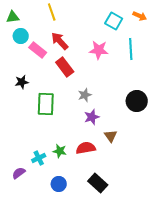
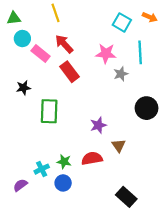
gray star: (85, 95) -> (121, 74), moved
black rectangle: (98, 183) -> (126, 197), moved
blue circle: (59, 184) -> (63, 183), moved

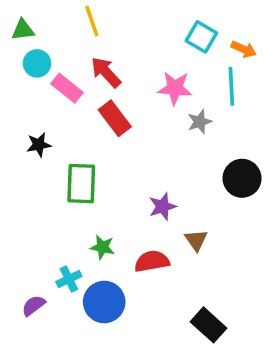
orange arrow: (150, 17) -> (244, 49), moved
green star: (64, 162) -> (102, 247), moved
blue circle: (63, 183) -> (104, 302), size x1.5

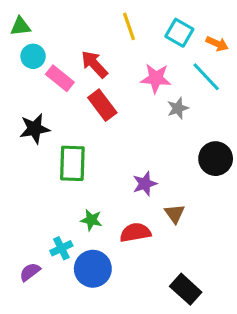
yellow line: (92, 21) -> (129, 26), moved
cyan line: (231, 86) -> (206, 77), turned -40
black star: (39, 145) -> (35, 129), size x1.4

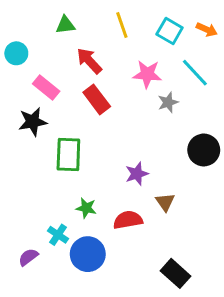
green triangle: (20, 26) -> (65, 25), moved
orange arrow: (217, 44) -> (207, 30), moved
cyan circle: (33, 56) -> (16, 53), moved
pink rectangle: (60, 78) -> (46, 88), moved
cyan cross: (61, 248) -> (58, 235), turned -30

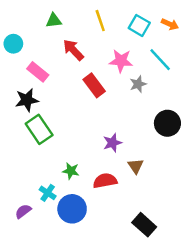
red rectangle: (97, 99) -> (94, 85), moved
green rectangle: (68, 154) -> (39, 129), moved, turned -36

